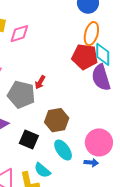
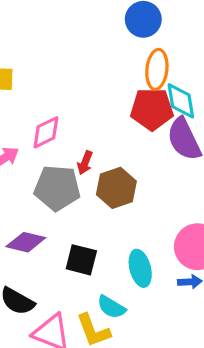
pink diamond: (19, 34) -> (46, 132), moved
brown hexagon: (57, 120) -> (116, 188), moved
cyan ellipse: (63, 150) -> (140, 268), turned 30

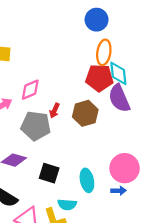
brown hexagon: (116, 188) -> (85, 113), moved
cyan semicircle: (111, 307) -> (67, 205), turned -30

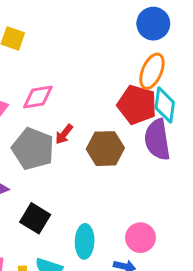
pink circle: (125, 168) -> (140, 238), size x0.7

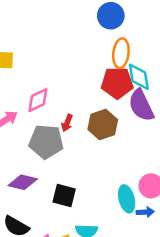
cyan ellipse: (85, 241) -> (127, 199), moved

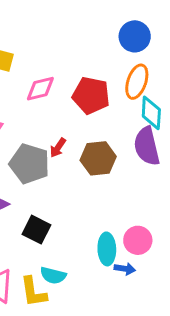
red pentagon: (117, 83) -> (91, 95), moved
pink diamond: (38, 100) -> (40, 89), moved

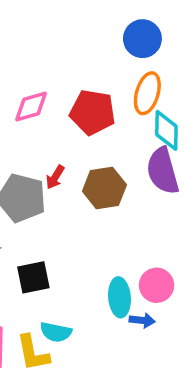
black square: (36, 230) -> (33, 277), turned -36

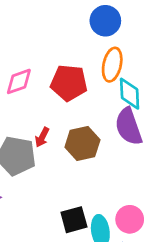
black square: (33, 277) -> (74, 220), moved

